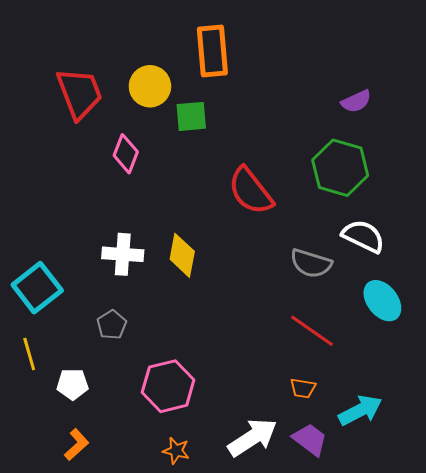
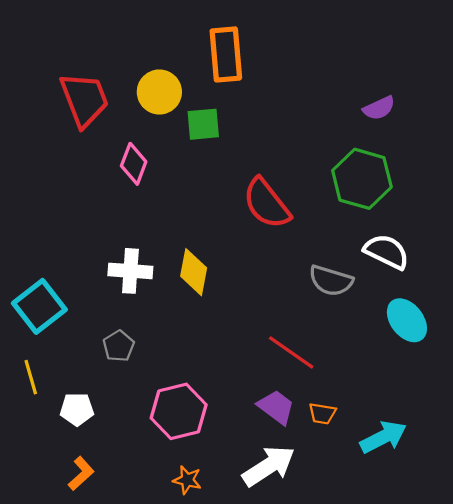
red line: (312, 331) -> (291, 352), moved
purple trapezoid: (310, 440) -> (276, 407), moved

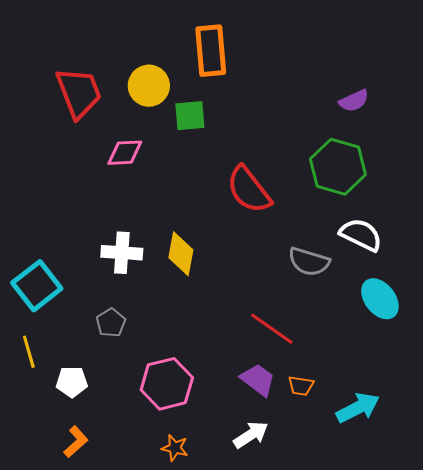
pink diamond: (134, 164) -> (125, 153), turned 66
white arrow: (269, 466) -> (251, 435), size x0.7

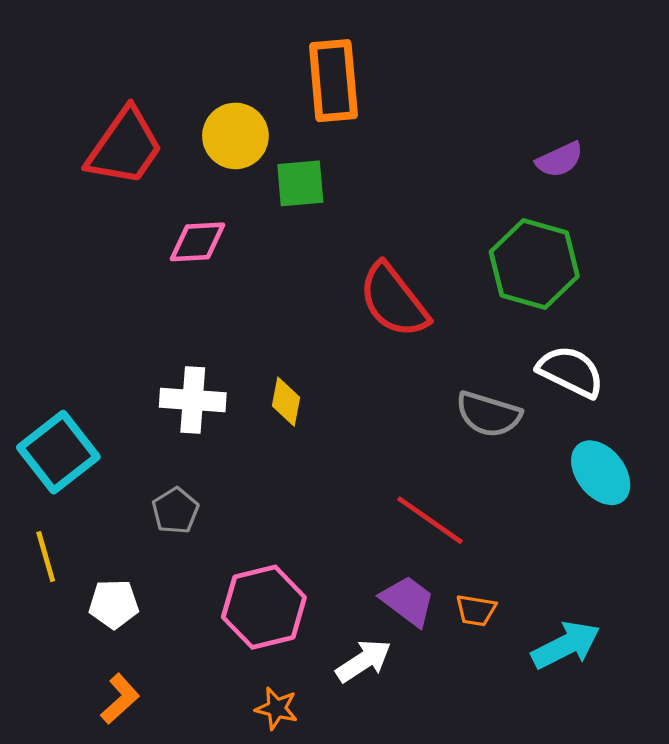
red trapezoid: (79, 93) -> (125, 147), turned 56
yellow diamond: (181, 254) -> (286, 402), size x0.7
white arrow: (251, 435) -> (364, 661), moved

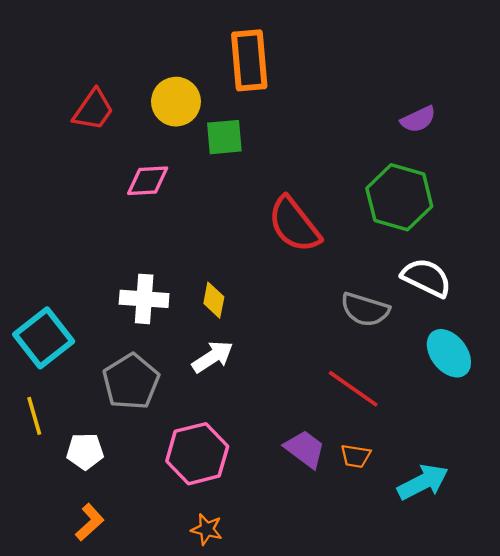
red trapezoid: (125, 147) -> (93, 110), size x0.7
gray pentagon: (175, 511) -> (131, 382), size x1.6
red line: (430, 520) -> (353, 389), moved
white arrow: (364, 661) -> (213, 357), moved

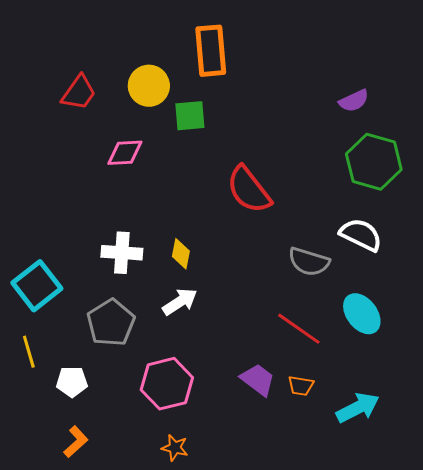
green hexagon: (399, 197) -> (374, 162), moved
cyan ellipse: (449, 353) -> (362, 314), moved

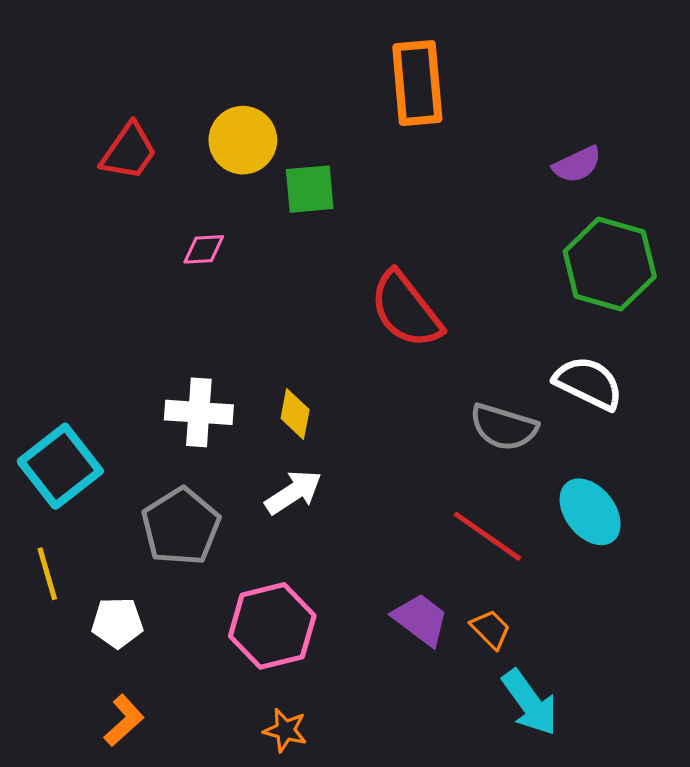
orange rectangle: (211, 51) -> (417, 83), moved
pink diamond: (125, 153) -> (204, 249), size x0.7
orange trapezoid: (301, 386) -> (491, 629), turned -144
cyan arrow: (358, 408) -> (530, 703), moved, turned 81

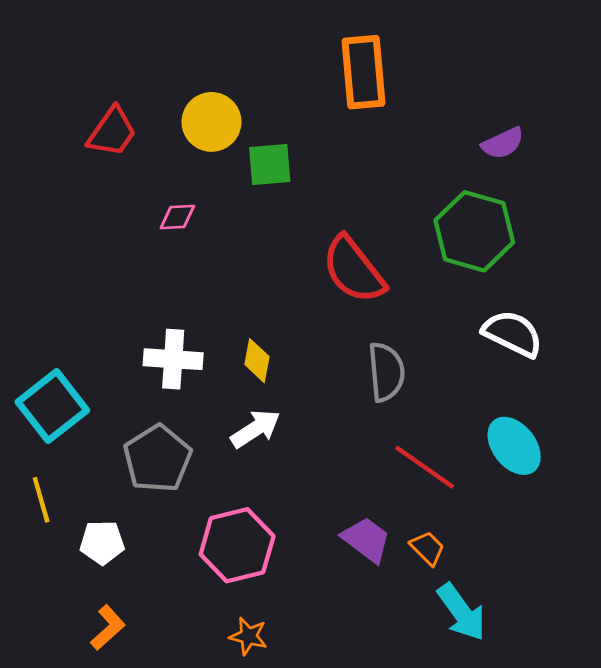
green hexagon: (610, 264) -> (474, 231), moved
gray semicircle: (504, 427) -> (386, 372), moved, turned -112

